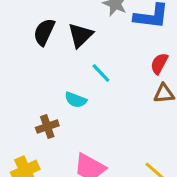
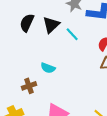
cyan line: (101, 73) -> (72, 34), moved

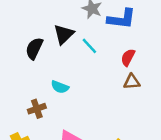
black semicircle: (27, 23) -> (34, 48), moved

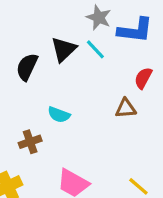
cyan line: (89, 46) -> (95, 49), moved
brown triangle: (132, 82) -> (126, 108), moved

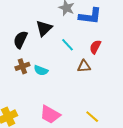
cyan line: (95, 49) -> (68, 45), moved
brown cross: (30, 142) -> (22, 66), moved

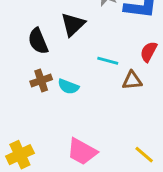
black semicircle: (20, 40) -> (38, 41), turned -48
cyan line: (68, 45) -> (108, 61), moved, turned -32

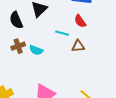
red semicircle: (149, 52) -> (80, 21), moved, turned -64

